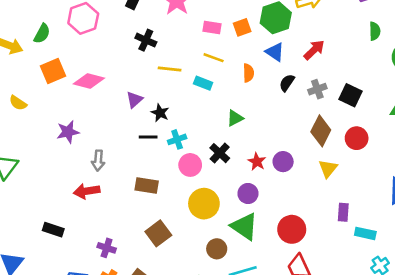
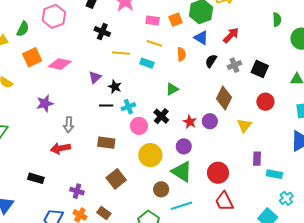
brown diamond: (321, 131) -> (224, 98), moved

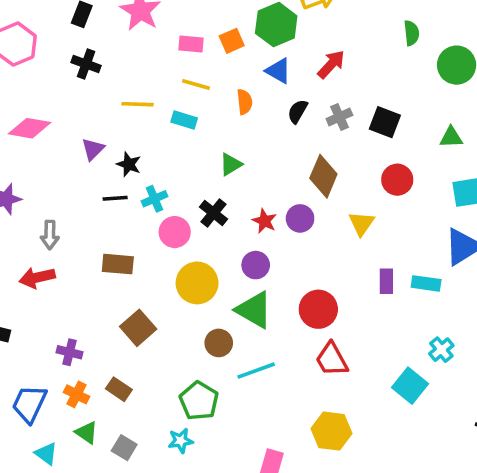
black cross: (102, 32) -> (86, 64), moved
cyan rectangle: (274, 174) -> (426, 283), moved

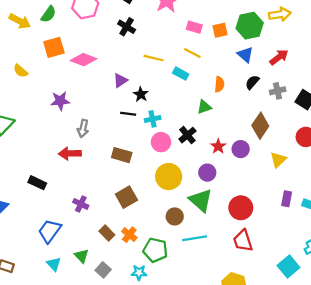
orange semicircle: (245, 102) -> (219, 84), moved
orange cross: (77, 394) -> (129, 235), moved
green pentagon: (199, 401) -> (155, 250), turned -30

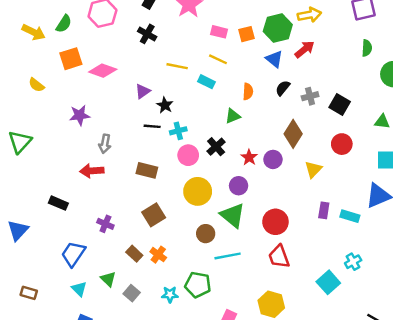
red arrow: (279, 57) -> (305, 49), moved
green pentagon: (155, 250) -> (198, 285), moved

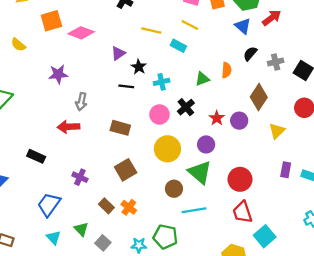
orange semicircle: (248, 92) -> (227, 70), moved
cyan cross: (178, 131) -> (162, 82), moved
cyan square: (328, 282) -> (265, 236), moved

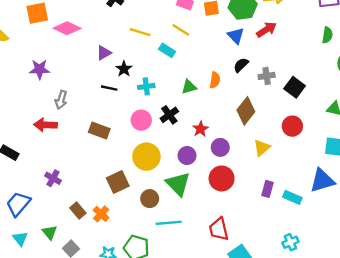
purple circle: (239, 121) -> (220, 147), moved
brown square: (126, 170) -> (118, 182), moved
red circle: (240, 179) -> (222, 178), moved

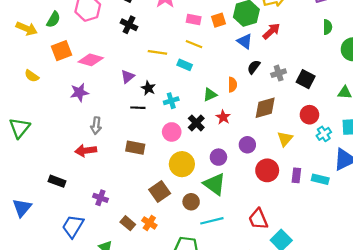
purple star: (40, 69) -> (79, 92), moved
brown diamond: (246, 111) -> (265, 108), turned 45
red star: (200, 129) -> (223, 117), moved
red circle: (222, 178) -> (267, 170), moved
cyan cross: (290, 242) -> (324, 134), moved

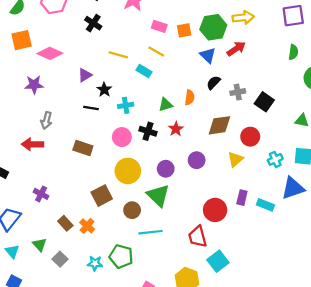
red circle: (309, 115) -> (250, 137), moved
black cross: (196, 123) -> (148, 131), turned -35
red circle: (267, 170) -> (215, 210), moved

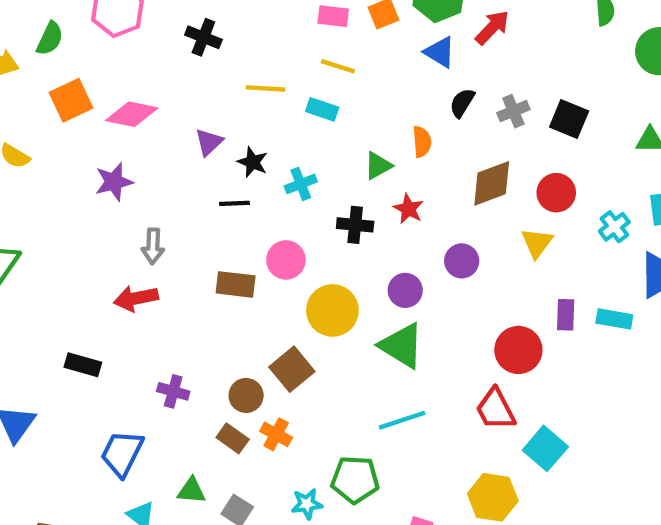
pink circle: (122, 137) -> (286, 260), moved
brown circle: (132, 210) -> (246, 395), moved
green triangle: (40, 245) -> (191, 491), turned -32

